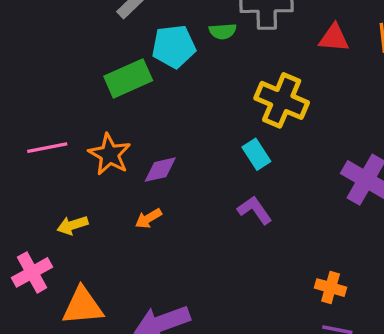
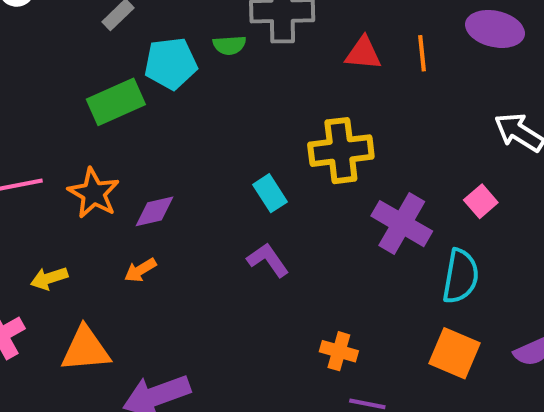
yellow cross: (282, 100) -> (341, 151), moved, turned -30
orange cross: (331, 288) -> (339, 351), moved
orange triangle: (83, 306) -> (86, 349), moved

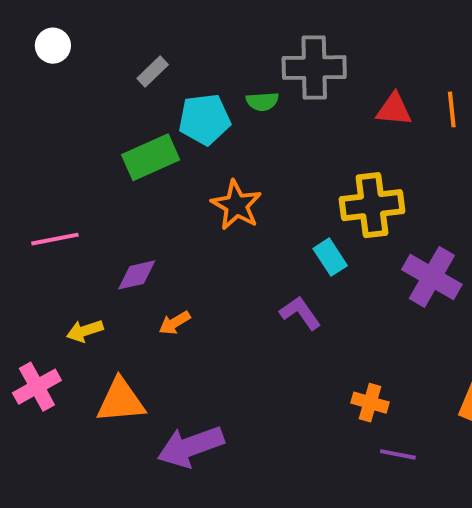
orange star: (94, 193) -> (236, 205), moved
cyan rectangle: (270, 193) -> (330, 257), moved
purple diamond: (154, 211) -> (137, 275), moved

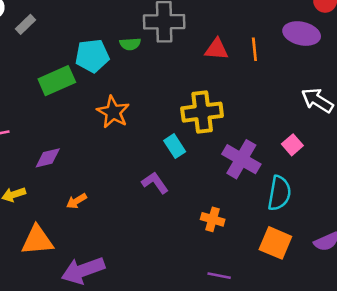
gray rectangle: (153, 72) -> (25, 24), moved
orange arrow: (175, 323) -> (76, 201), moved
orange cross: (370, 403) -> (213, 219), moved

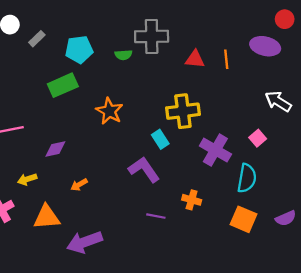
cyan pentagon: (92, 56) -> (79, 49), moved
purple L-shape: (155, 183) -> (144, 170), size x1.4
purple line: (219, 276) -> (156, 216), moved

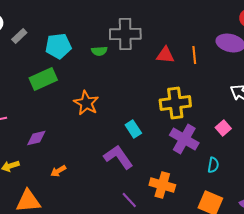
yellow cross: (183, 111) -> (175, 103), moved
cyan semicircle: (247, 178) -> (213, 165), size x0.6
orange cross: (192, 200) -> (162, 185), size x1.4
purple line: (156, 216) -> (129, 200), turned 36

